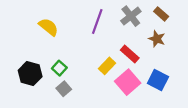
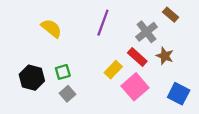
gray cross: (131, 16) -> (146, 32), moved
brown star: (157, 39) -> (165, 56), moved
green square: (59, 68) -> (63, 72), turned 32
blue square: (158, 80) -> (179, 94), moved

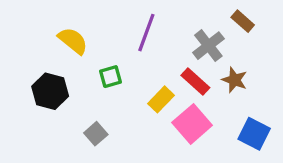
green square: (63, 72) -> (110, 77), moved
black hexagon: (32, 78) -> (50, 91), moved

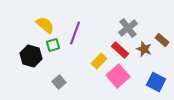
brown rectangle: (243, 21) -> (162, 40), moved
purple line: (146, 33) -> (75, 33), moved
green square: (110, 77) -> (53, 45), moved

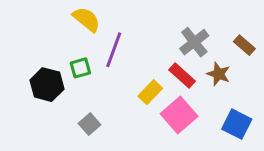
yellow semicircle: (45, 25) -> (86, 19), moved
brown rectangle: (162, 40) -> (244, 45), moved

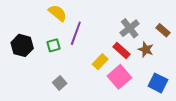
black hexagon: (47, 85) -> (22, 45), moved

